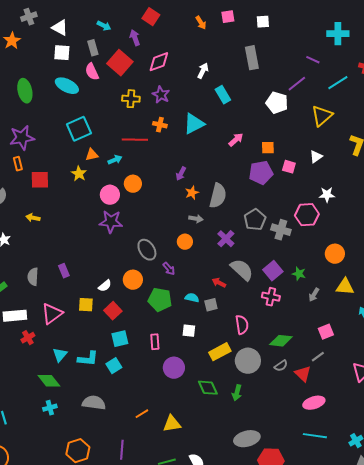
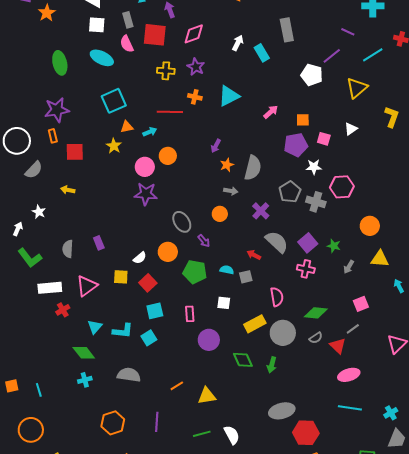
red square: (120, 63) -> (155, 35), turned -35
cyan rectangle: (223, 95) -> (262, 53), moved
white star: (327, 195) -> (314, 167), moved

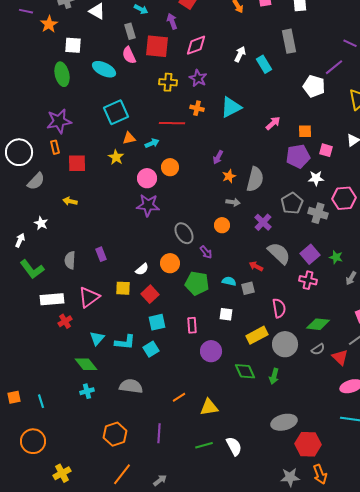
white square: (97, 25) -> (73, 45), moved

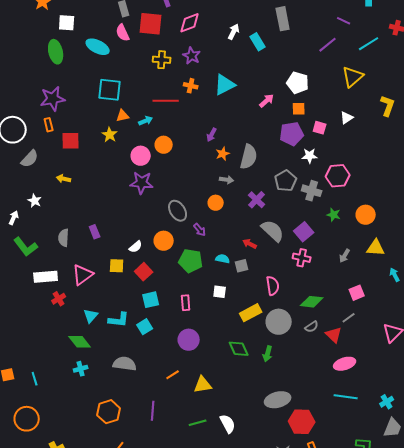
white pentagon: (314, 86) -> (298, 83), moved
cyan square: (116, 112) -> (110, 90), turned 30
green star: (336, 257) -> (334, 215), moved
purple circle: (211, 351) -> (189, 340), moved

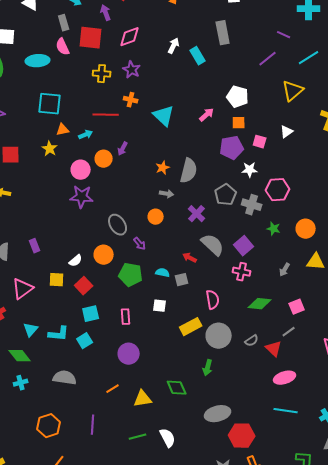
cyan ellipse: (98, 47) -> (38, 61), turned -30
cyan triangle: (225, 85) -> (164, 116), moved, turned -50
purple arrow: (212, 135) -> (123, 149), moved
green diamond: (312, 302) -> (260, 304), moved
green diamond: (239, 349) -> (177, 388), moved

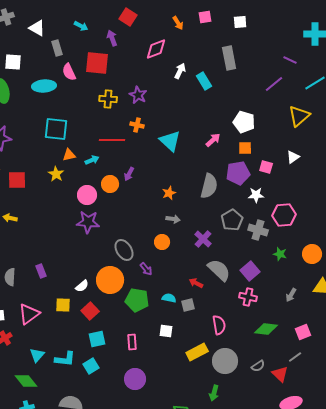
gray rectangle: (64, 23) -> (57, 48), moved
pink diamond: (130, 37) -> (156, 49), moved
gray semicircle: (189, 171) -> (209, 186), moved
orange circle: (104, 255) -> (110, 280), size x1.4

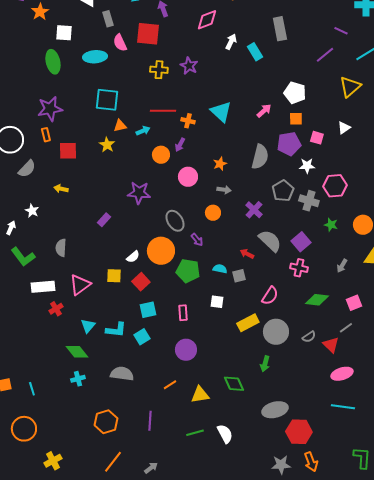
orange cross: (137, 125) -> (188, 121), moved
pink circle: (87, 195) -> (188, 177), moved
purple rectangle: (41, 271) -> (104, 220), moved, turned 64
pink semicircle: (219, 325) -> (270, 296), turned 42

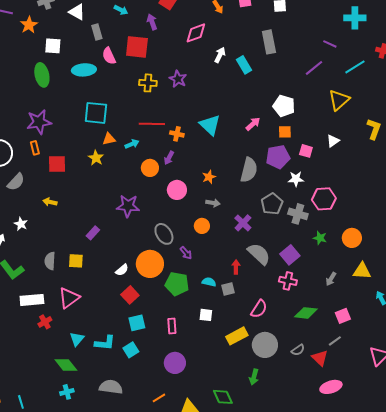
red arrow: (247, 254) -> (236, 267), turned 64
yellow square: (114, 276) -> (76, 261), moved

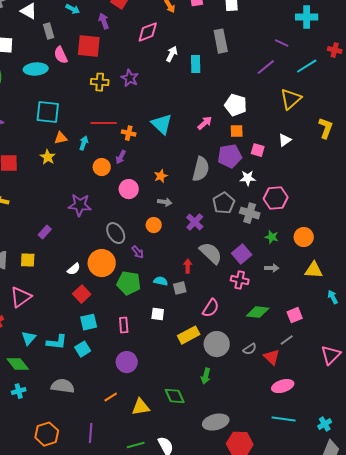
cyan rectangle: (244, 65) -> (196, 64), turned 30
cyan arrow: (132, 144) -> (84, 143), turned -48
gray arrow: (331, 279) -> (272, 268), moved, turned -120

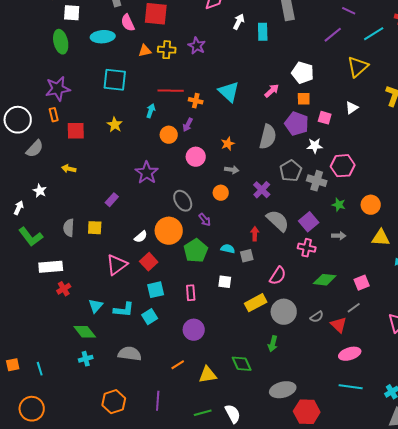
orange triangle: (61, 138) -> (145, 51), moved
purple pentagon: (230, 156) -> (297, 124), turned 30
purple star: (80, 205) -> (147, 173), turned 30
green pentagon: (129, 283) -> (196, 251), turned 30
pink triangle: (21, 297) -> (117, 265), moved

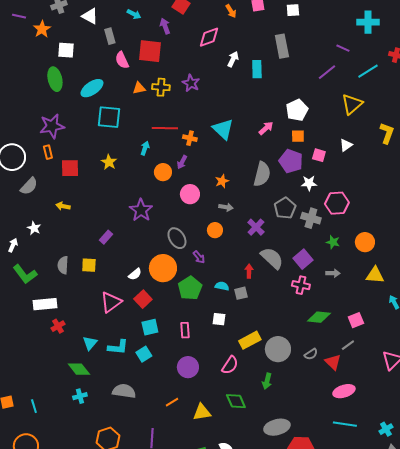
cyan ellipse: (103, 37) -> (92, 88), moved, turned -30
white pentagon: (303, 73) -> (297, 110), turned 30
pink semicircle: (278, 276) -> (230, 365), moved

